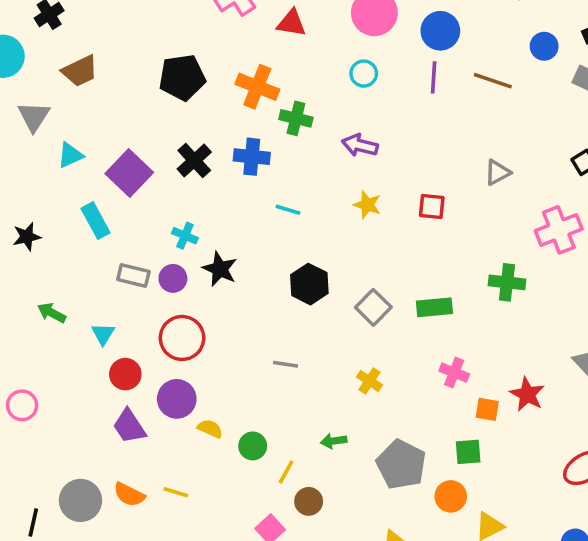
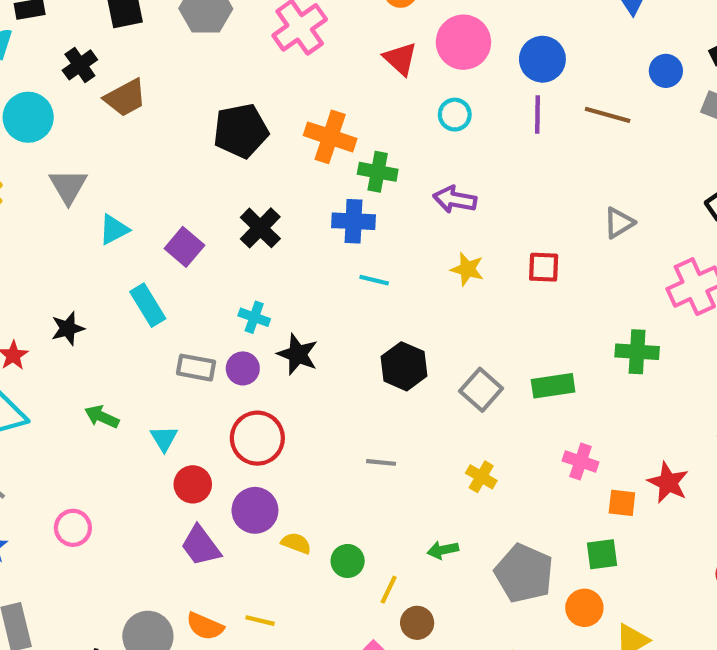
red triangle: (291, 23) -> (400, 59), moved, turned 36
brown trapezoid: (80, 71) -> (125, 98), moved
blue cross: (252, 157) -> (354, 221), moved
purple square: (129, 173) -> (184, 247), size x0.7

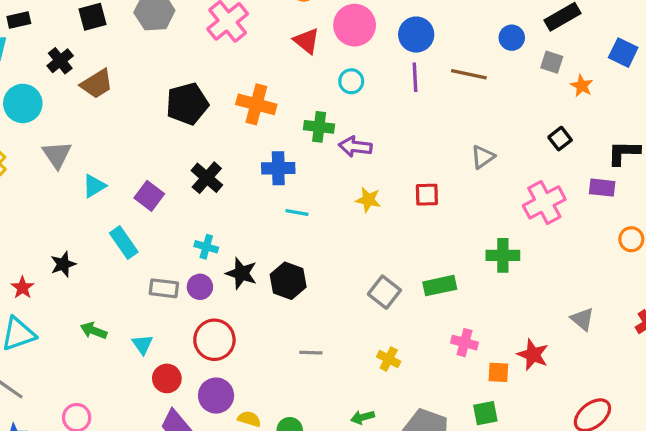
green cross: (378, 172) -> (319, 127), moved
black hexagon: (404, 366) -> (288, 281), moved

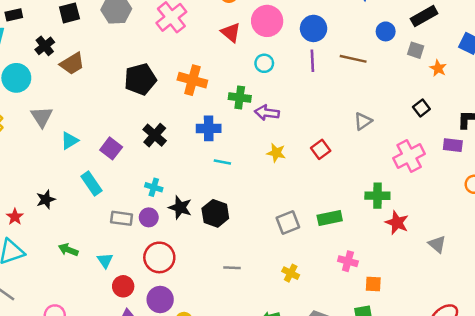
red square: (427, 195) -> (321, 149), turned -36
gray square: (384, 292) -> (288, 223), turned 30
red star: (533, 355) -> (397, 223), moved

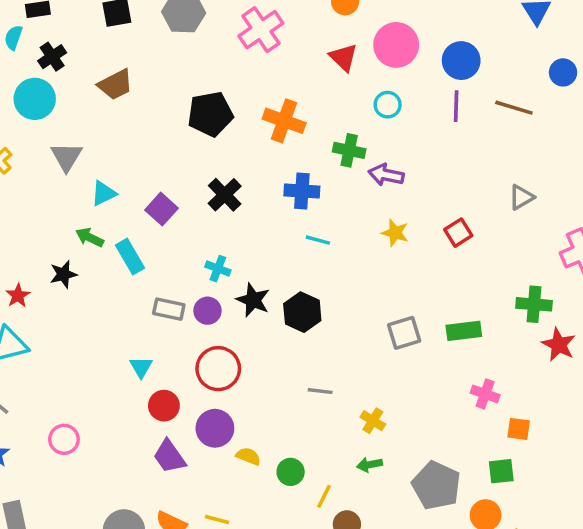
black cross: (45, 46) -> (52, 57), moved
green arrow: (68, 250) -> (90, 237), moved
yellow cross: (291, 273) -> (373, 421), moved

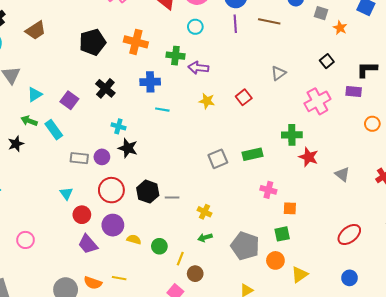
cyan cross: (218, 269) -> (118, 126), moved
black hexagon: (302, 312) -> (148, 192), moved

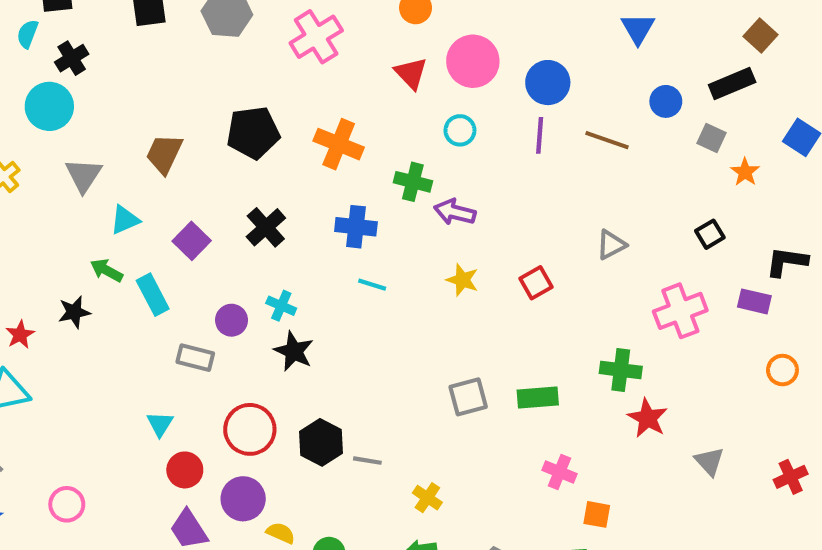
brown trapezoid: (36, 30) -> (164, 154), moved, turned 140
purple circle: (102, 157) -> (232, 320), moved

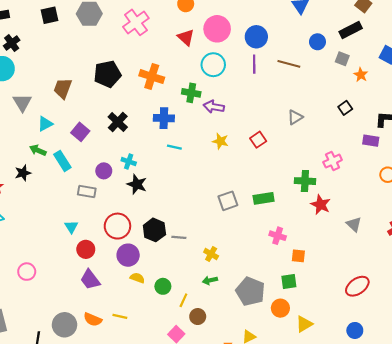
cyan circle: (460, 130) -> (213, 65), size x1.5
pink cross: (680, 311) -> (333, 161), moved, size x0.7
purple circle: (243, 499) -> (128, 255), moved

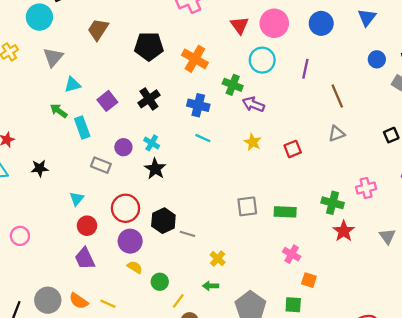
blue circle: (256, 37) -> (321, 23), moved
brown line: (289, 64) -> (337, 96), moved, turned 40
brown trapezoid: (63, 88) -> (98, 29), moved
black star: (23, 173) -> (40, 168), moved
gray triangle: (354, 224) -> (387, 236), moved

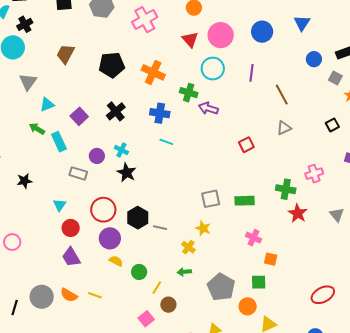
yellow star: (253, 142) -> (203, 228), moved

